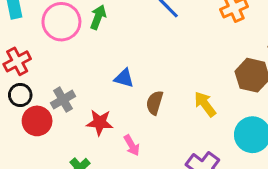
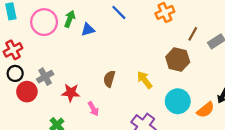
blue triangle: (124, 78) -> (88, 30), moved, turned -32

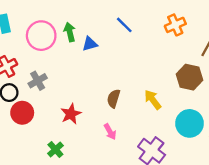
green arrow: (70, 19) -> (70, 32), turned -35
gray cross: (45, 77) -> (38, 81), moved
red star: (71, 93) -> (71, 114), turned -30
pink arrow: (93, 109) -> (110, 132), moved

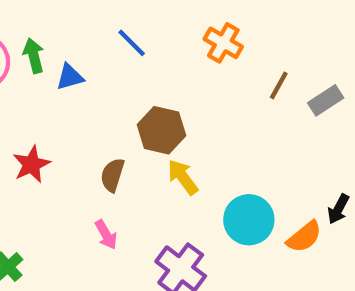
orange cross: (175, 25) -> (223, 43), turned -36
brown hexagon: (190, 77) -> (161, 130), moved
red star: (71, 114) -> (31, 164), moved

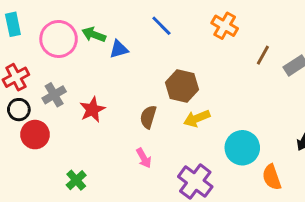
green arrow: (34, 56) -> (94, 35), turned -55
yellow arrow: (183, 177) -> (197, 118), turned -75
orange semicircle: (304, 237) -> (272, 177), moved, turned 110

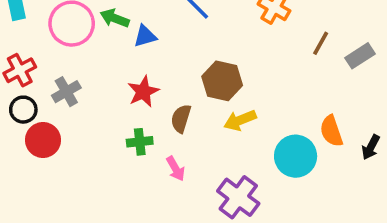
red star: (92, 110) -> (143, 92), moved
orange semicircle: (272, 177) -> (331, 131), moved
green cross: (76, 180) -> (140, 142), moved, turned 36

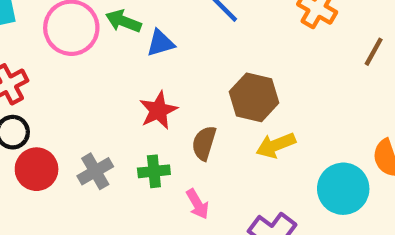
gray cross: (66, 92) -> (95, 171), moved

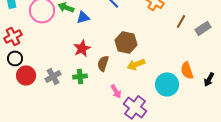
pink arrow: (197, 204) -> (116, 91), moved

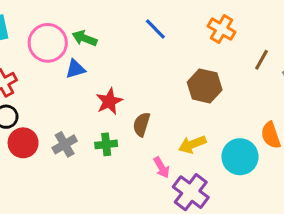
blue triangle: (83, 17) -> (75, 69), moved
brown hexagon: (126, 42) -> (205, 86), moved
yellow arrow: (136, 64) -> (192, 144), moved

